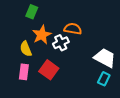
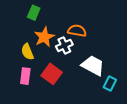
white trapezoid: (105, 58) -> (93, 66), moved

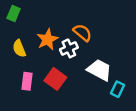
green rectangle: (34, 13) -> (14, 13), moved
orange semicircle: (77, 31) -> (82, 33), turned 30
yellow semicircle: (27, 52) -> (19, 48), moved

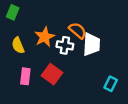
white cross: (69, 48) -> (65, 45), turned 35
white trapezoid: (99, 70) -> (91, 44), moved, turned 65

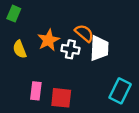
red square: (52, 74) -> (61, 98), moved, turned -30
pink rectangle: (25, 76) -> (36, 91), moved
cyan rectangle: (111, 84) -> (120, 91), size x1.5

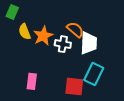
yellow semicircle: (20, 49) -> (25, 32), moved
cyan rectangle: (120, 91) -> (94, 74), moved
red square: (61, 98) -> (74, 86), moved

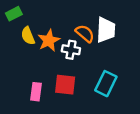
green rectangle: (12, 12) -> (14, 14), turned 40
white trapezoid: (89, 43) -> (106, 30), moved
red square: (74, 86) -> (65, 85), moved

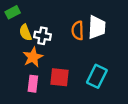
orange semicircle: (85, 33) -> (78, 30), turned -132
orange star: (49, 40) -> (33, 57), moved
white cross: (71, 50) -> (42, 36), moved

